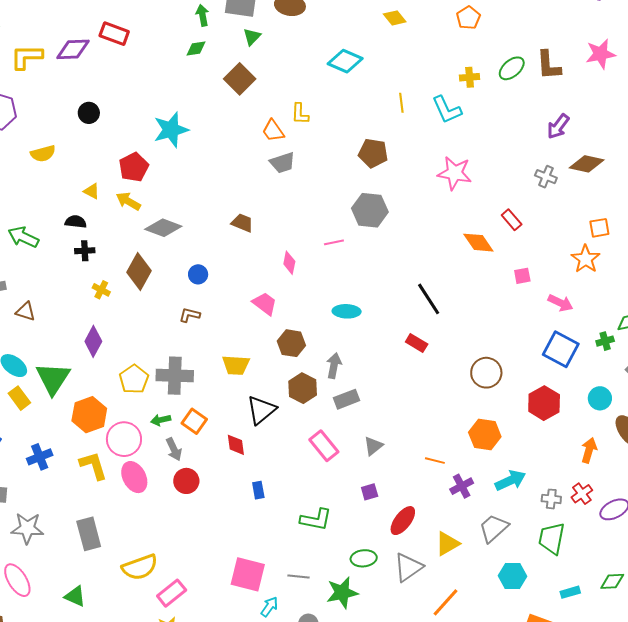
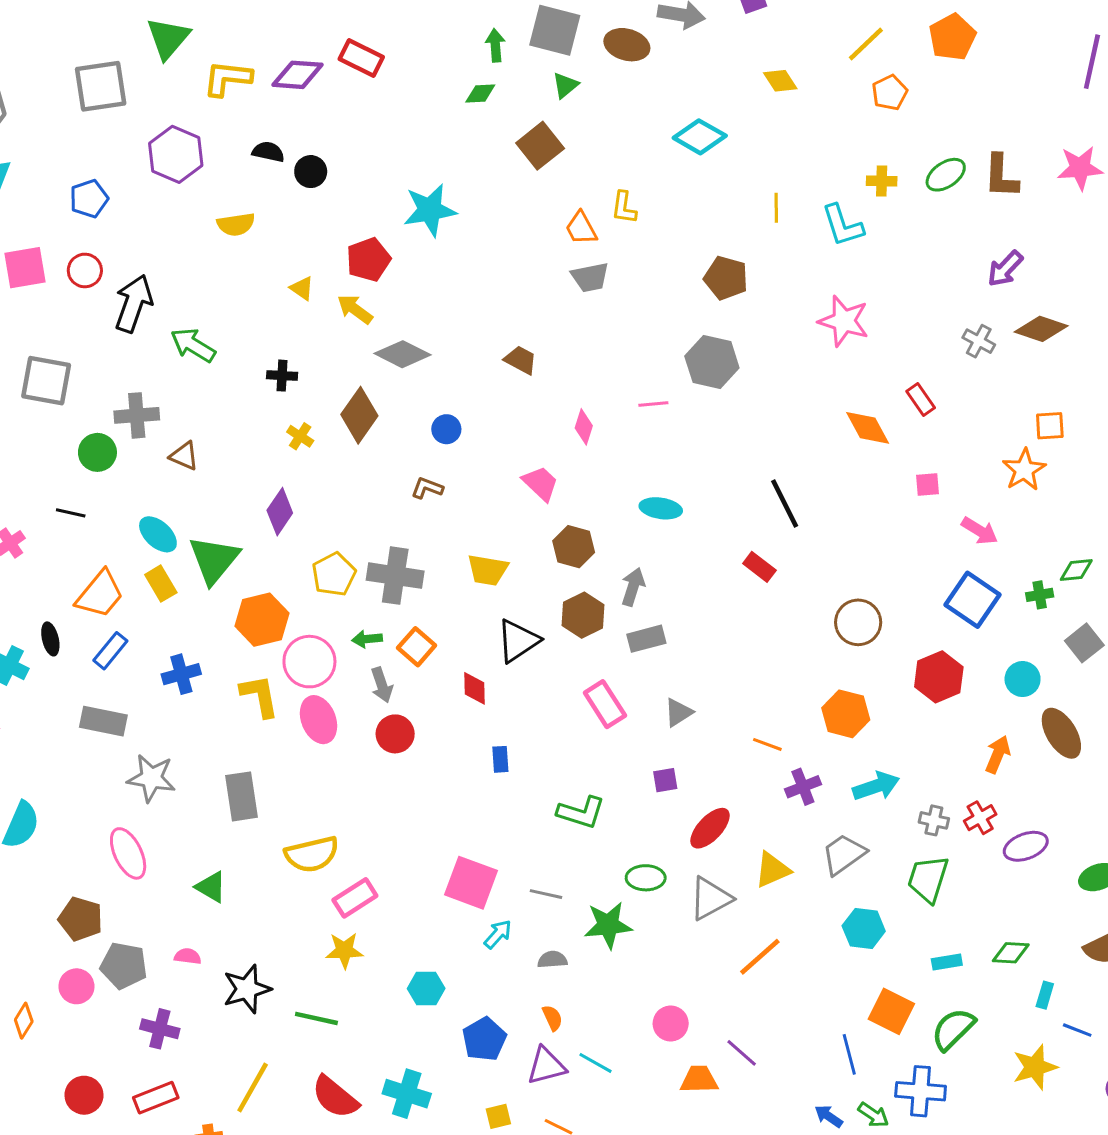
black semicircle: (76, 222) -> (268, 152), moved

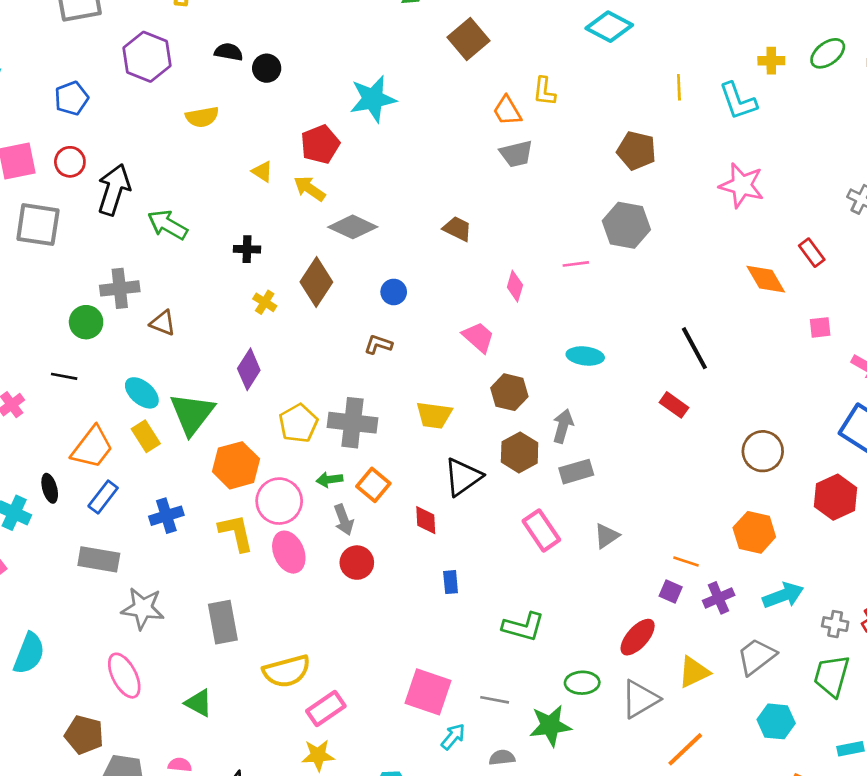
gray square: (46, 381) -> (38, 225), moved
purple square: (665, 780) -> (671, 592), moved, turned 35

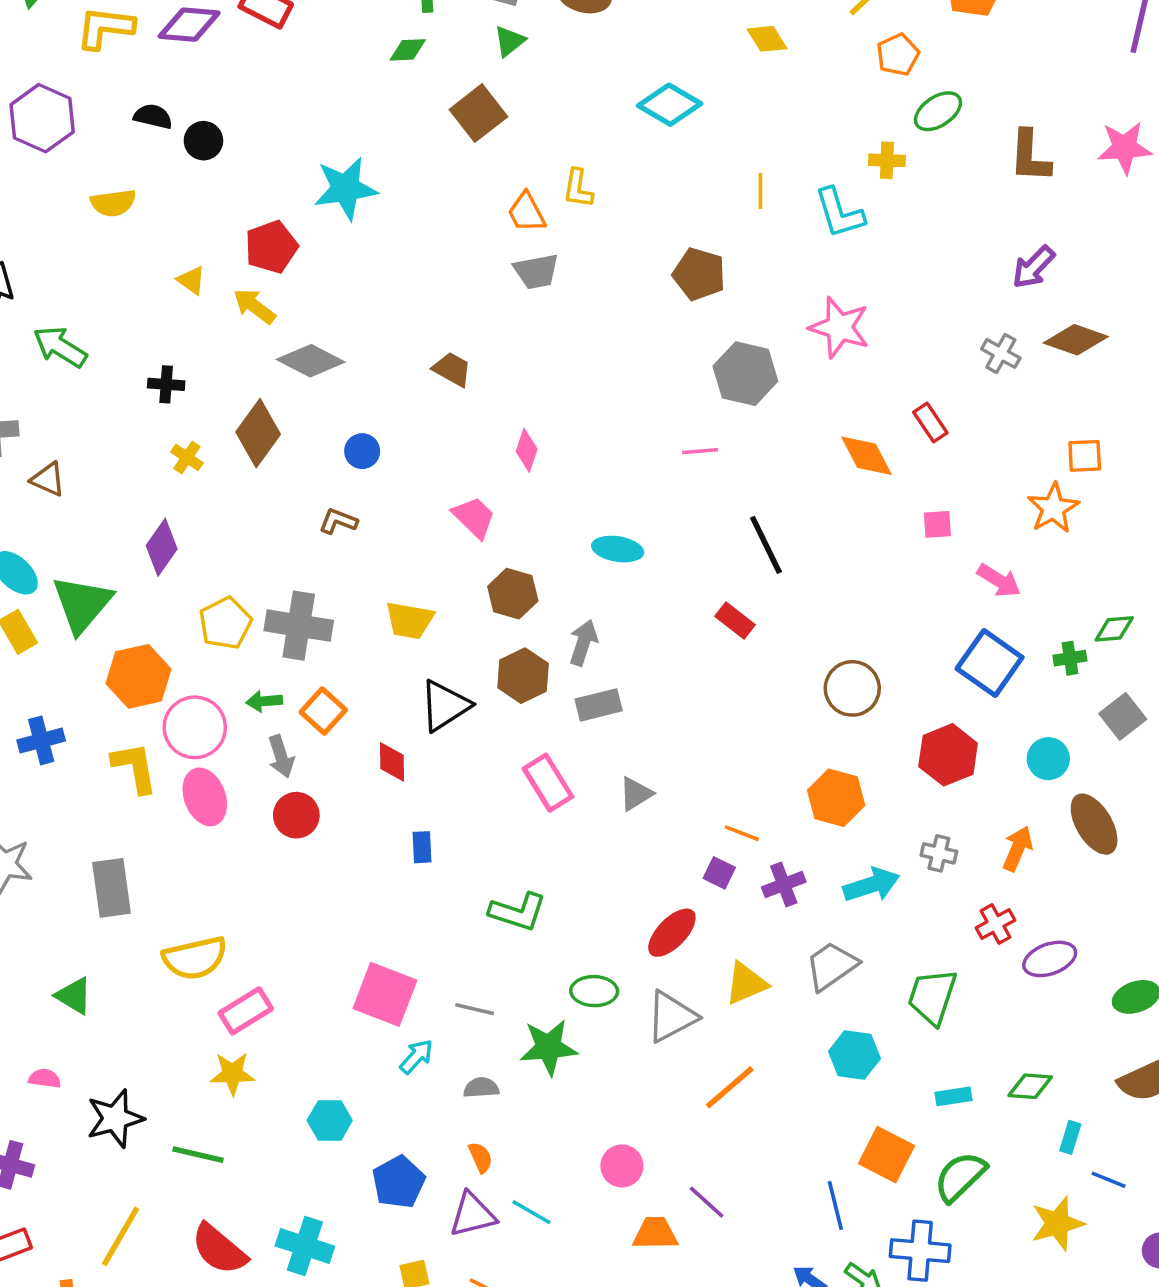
green ellipse: (828, 53) -> (938, 111), moved
gray hexagon: (626, 225) -> (745, 374), moved
pink line: (576, 264) -> (700, 451), moved
gray cross: (835, 624) -> (939, 853), moved

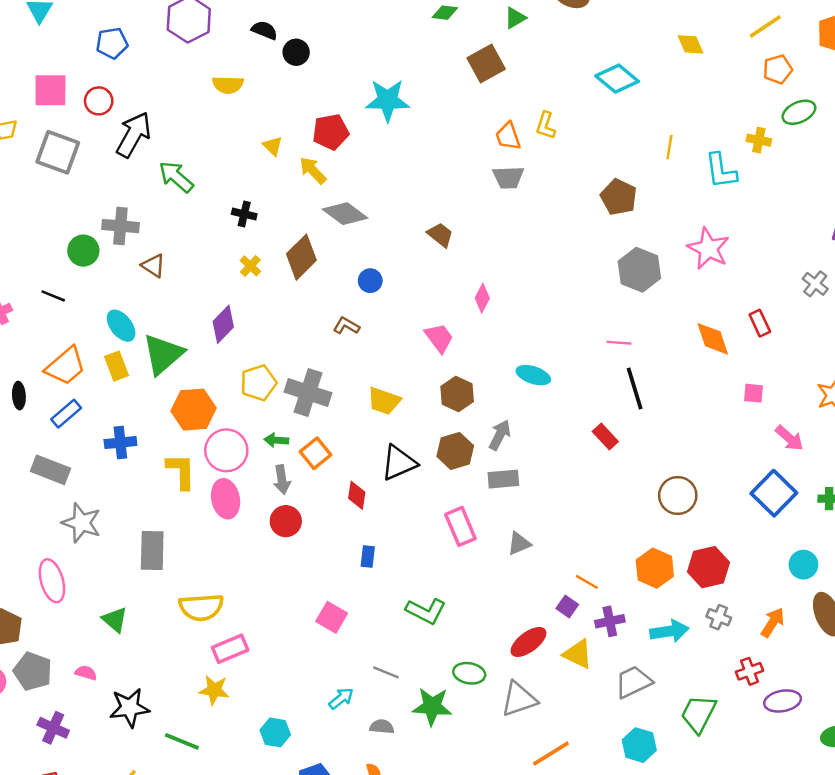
pink line: (700, 451) -> (619, 343), moved
red hexagon: (948, 755) -> (708, 567), moved
yellow triangle: (746, 983) -> (578, 654), moved, turned 40
pink square: (385, 994) -> (332, 617), moved, size x0.7

